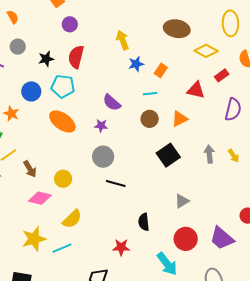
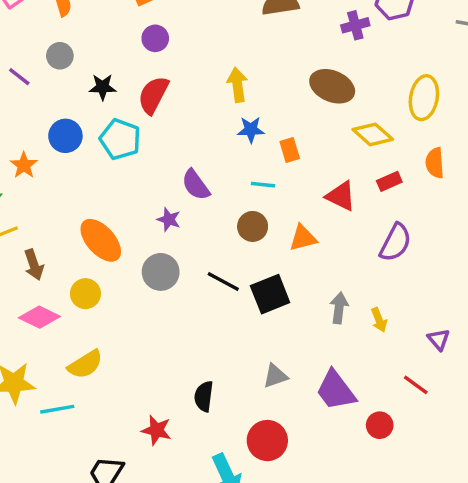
orange rectangle: (161, 70) -> (290, 150), turned -64
orange ellipse: (62, 122) -> (101, 240), moved
black line: (116, 184) -> (223, 281), moved
purple trapezoid: (222, 238) -> (336, 390), moved

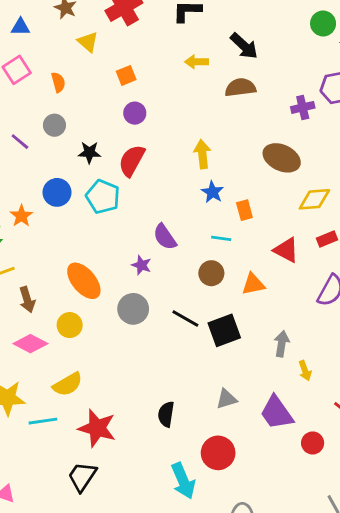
blue star: (251, 130) -> (212, 192), turned 30
yellow diamond: (373, 134) -> (314, 199), turned -48
yellow arrow: (379, 320) -> (305, 371), moved
red star: (156, 430) -> (97, 428), moved, size x1.5

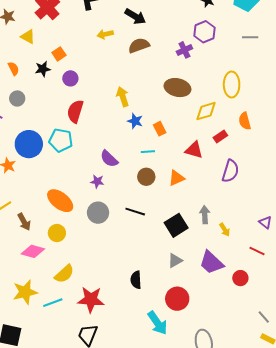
black star: (89, 152) -> (43, 69), moved
blue circle: (57, 192) -> (29, 144), size x1.4
black square: (224, 330) -> (176, 225), moved

